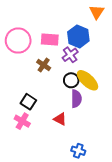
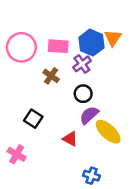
orange triangle: (97, 12) -> (113, 38), moved
yellow ellipse: (87, 80) -> (108, 132), moved
purple semicircle: (76, 99) -> (89, 115), turned -132
pink cross: (22, 121) -> (17, 154), moved

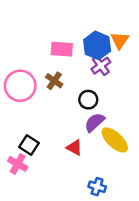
pink circle: (21, 47) -> (20, 86), moved
purple cross: (82, 64) -> (101, 66), moved
black square: (33, 119) -> (29, 145), moved

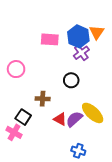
brown cross: (54, 81) -> (43, 99), moved, turned -32
pink circle: (20, 86) -> (16, 69), size x0.7
purple semicircle: (95, 122) -> (74, 119), moved

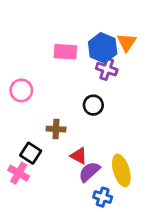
purple cross: (81, 53) -> (107, 69), turned -35
yellow ellipse: (93, 113) -> (121, 170), moved, turned 30
purple semicircle: (74, 119) -> (89, 172), moved

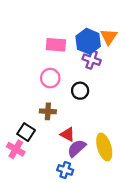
pink circle: (21, 90) -> (50, 78), moved
blue cross: (103, 197) -> (65, 170), moved

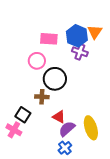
pink circle: (50, 78) -> (37, 61), moved
black circle: (80, 91) -> (55, 79), moved, size x1.5
blue cross: (65, 170) -> (65, 148), moved, turned 32

